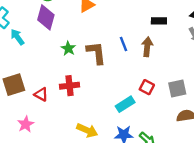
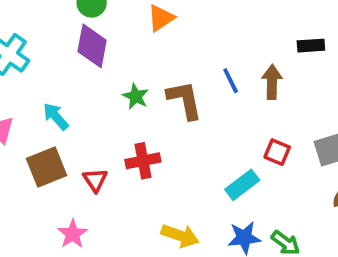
black rectangle: (159, 21) -> (311, 46), moved
cyan arrow: (17, 37) -> (56, 116), moved
red triangle: (41, 94) -> (95, 180), turned 32

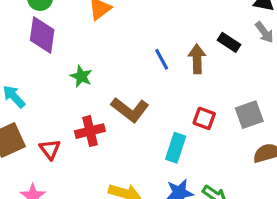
black rectangle: (311, 46) -> (229, 42), moved, turned 40
brown L-shape: (185, 100) -> (130, 110), moved, turned 141
cyan rectangle: (242, 185) -> (176, 148), turned -32

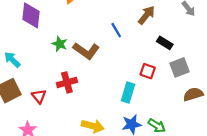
black rectangle: (229, 42) -> (165, 43), moved
brown arrow: (197, 59) -> (146, 15), moved, turned 42
brown L-shape: (130, 110) -> (86, 51), moved

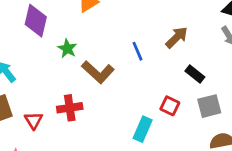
green star: (60, 44) -> (67, 48), moved

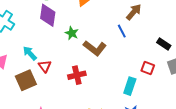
brown arrow: (177, 37) -> (134, 12), moved
red triangle: (34, 120) -> (45, 66), moved

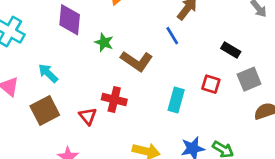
red triangle: (45, 66) -> (88, 116), moved
red cross: (77, 75) -> (114, 100), turned 30
cyan rectangle: (130, 86) -> (176, 100), moved

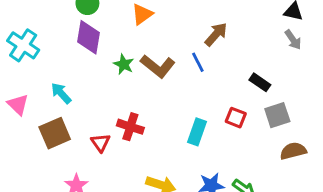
brown L-shape: (137, 61) -> (158, 66), moved

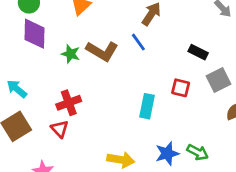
red cross: (130, 127) -> (69, 103), moved, turned -30

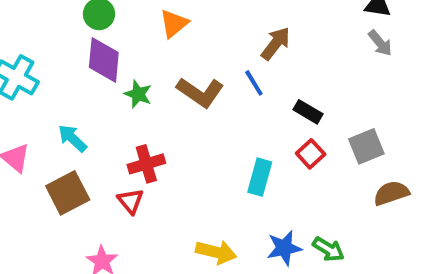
black rectangle: (198, 52) -> (308, 112), moved
green star: (71, 54) -> (138, 94), moved
red square: (181, 88) -> (311, 154), turned 30

